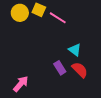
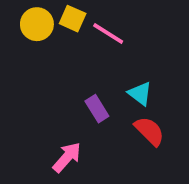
purple rectangle: (60, 68) -> (97, 109), moved
pink arrow: (21, 84) -> (67, 157), moved

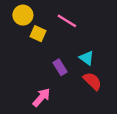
yellow square: (73, 19) -> (38, 34), moved

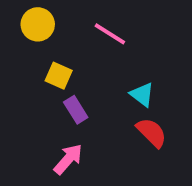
yellow square: (38, 34) -> (59, 76), moved
purple rectangle: (60, 67) -> (76, 110), moved

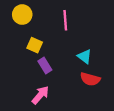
pink line: (110, 34) -> (65, 20), turned 54
red semicircle: (152, 133) -> (90, 79), turned 150

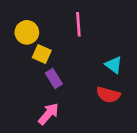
yellow circle: (22, 15) -> (27, 32), moved
cyan triangle: (85, 56) -> (114, 65), moved

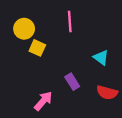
purple rectangle: (54, 78) -> (72, 82), moved
red semicircle: (108, 95) -> (107, 92), moved

